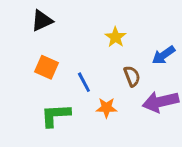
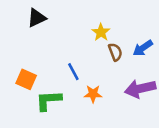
orange square: (46, 67) -> (26, 79), moved
brown semicircle: (132, 76) -> (115, 52), moved

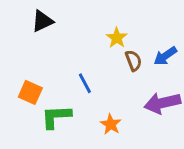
orange star: (93, 94) -> (111, 124), moved, turned 30

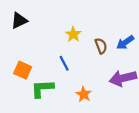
black triangle: (42, 21) -> (19, 21), moved
yellow star: (117, 38) -> (73, 34), moved

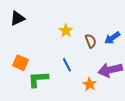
blue line: (64, 63) -> (67, 65), moved
orange star: (84, 94) -> (90, 84), moved

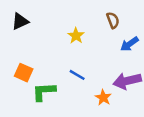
brown semicircle: (91, 41) -> (113, 20), moved
blue line: (67, 65) -> (77, 75), turned -32

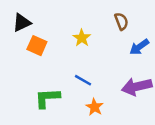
orange square: (24, 73) -> (37, 46), moved
orange star: (103, 97) -> (95, 107), moved

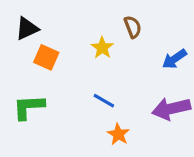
brown semicircle: (121, 21) -> (133, 27), moved
green L-shape: (47, 98) -> (29, 107), moved

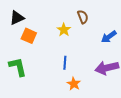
blue line: (104, 101) -> (65, 63), turned 64
green L-shape: (29, 107) -> (18, 67), turned 80

